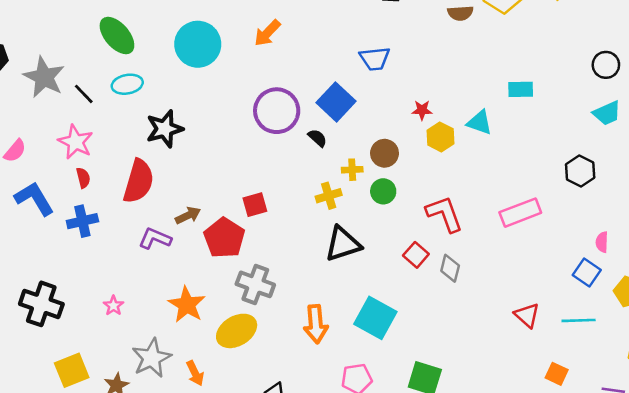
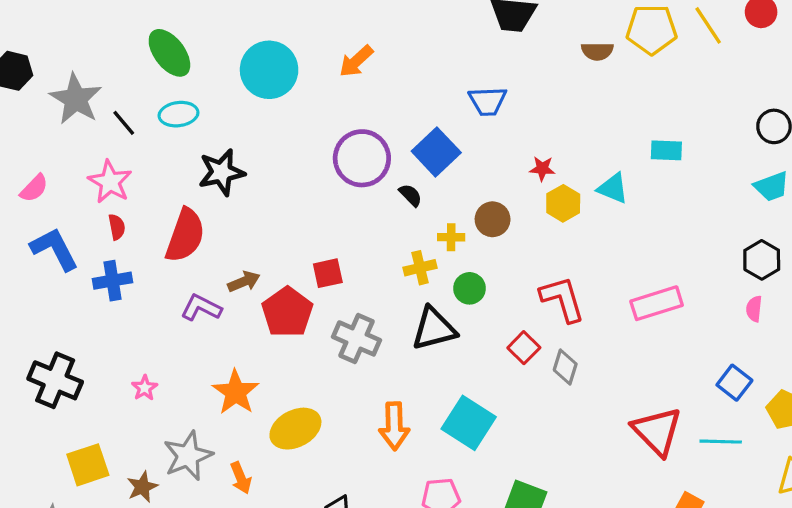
black hexagon: (580, 171) -> (762, 260), moved
green circle: (383, 191) -> (469, 288), moved
pink semicircle: (602, 242) -> (754, 309), moved
gray cross: (255, 284) -> (356, 338), moved
red triangle: (527, 315) -> (657, 431), size x1.6

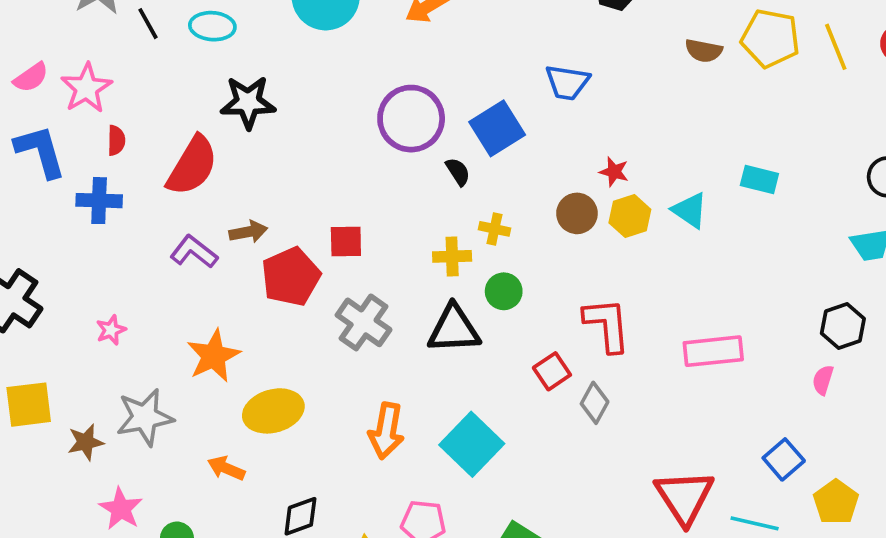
pink star: (110, 182) -> (86, 88), moved
brown circle: (493, 219) -> (577, 213), moved
orange arrow: (241, 478) -> (226, 468), moved, turned 124

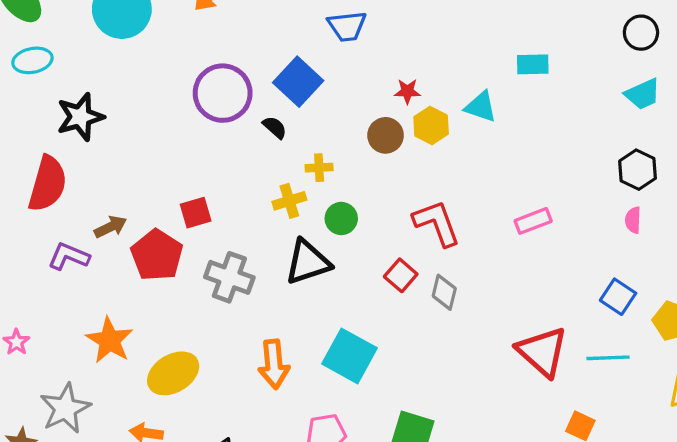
pink rectangle: (713, 351) -> (533, 221), size x0.7

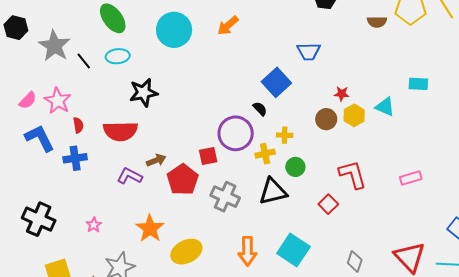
purple circle: (223, 93) -> (236, 133), moved
red semicircle: (48, 184) -> (120, 131), turned 68
gray diamond: (444, 292) -> (355, 261), moved

